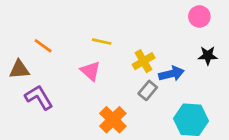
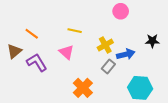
pink circle: (199, 16) -> (121, 11), moved
brown triangle: (19, 69) -> (14, 51), turned -35
purple L-shape: (39, 97) -> (37, 62), moved

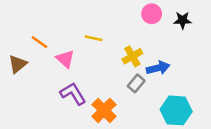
black star: (152, 41) -> (183, 20), moved
pink triangle: (66, 52) -> (65, 59), moved
purple L-shape: (37, 62) -> (73, 94), moved

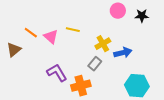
pink triangle: (65, 59) -> (51, 37), moved
gray rectangle: (136, 83) -> (95, 64), moved
orange cross: (104, 110) -> (81, 86), turned 30

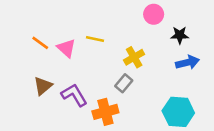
black star: (142, 16) -> (180, 35), moved
brown triangle: (14, 50) -> (43, 86), moved
blue arrow: (123, 53) -> (187, 62), moved

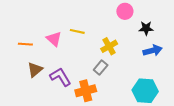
orange line: (40, 43) -> (25, 44), moved, turned -32

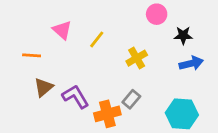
yellow line: (77, 31) -> (97, 39), turned -64
pink triangle: (54, 39) -> (62, 30), moved
gray rectangle: (101, 67) -> (131, 99), moved

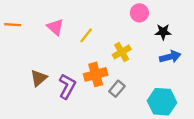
orange line: (32, 55) -> (13, 25), moved
purple L-shape: (75, 97) -> (67, 86), turned 60
orange cross: (107, 114) -> (96, 74), moved

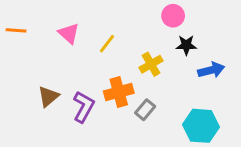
black star: (163, 32) -> (186, 45), moved

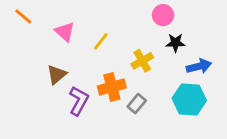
orange line: (16, 30) -> (23, 16), moved, turned 36
brown triangle: (48, 96) -> (57, 75), moved
cyan hexagon: (201, 126) -> (189, 99), moved

